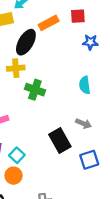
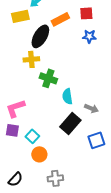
blue star: (90, 42) -> (89, 36), moved
cyan semicircle: (85, 85) -> (67, 96), moved
black rectangle: (60, 141) -> (70, 123), turned 70
orange circle: (13, 176) -> (39, 154), moved

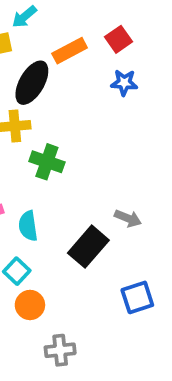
red square: (86, 13) -> (119, 39), turned -32
cyan semicircle: (67, 96) -> (28, 226), moved
blue square: (96, 140) -> (137, 297), moved

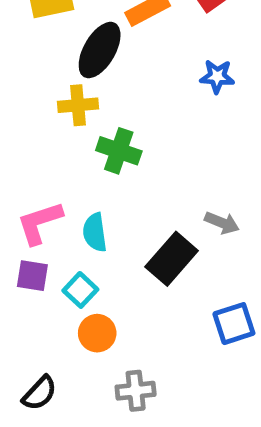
blue star: (124, 83) -> (217, 76), moved

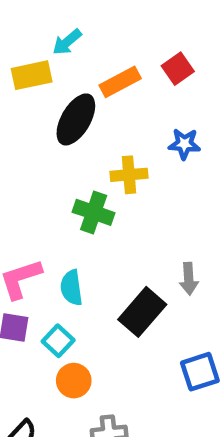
yellow cross: (78, 105) -> (129, 175), moved
gray arrow: (222, 223) -> (189, 279), turned 64

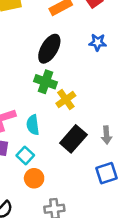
black ellipse: (76, 119) -> (49, 49), moved
yellow cross: (129, 175) -> (66, 100), moved, turned -30
gray arrow: (189, 279) -> (106, 135), moved

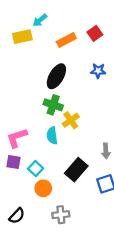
cyan semicircle: (33, 125) -> (52, 136), moved
black rectangle: (73, 139) -> (76, 170), moved

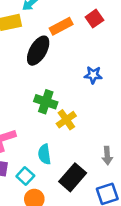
blue star: (98, 71) -> (93, 75), moved
black ellipse: (56, 76) -> (38, 51), moved
cyan semicircle: (52, 136) -> (45, 154), moved

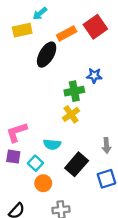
red square: (94, 19) -> (95, 27), size x1.5
green cross: (46, 102) -> (74, 91), moved, turned -30
cyan semicircle: (45, 154) -> (52, 144), turned -77

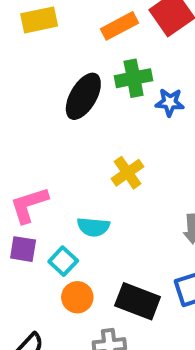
black ellipse: (47, 55) -> (83, 96), moved
green cross: (74, 91) -> (134, 78), moved
black rectangle: (77, 164) -> (138, 301), moved, turned 70

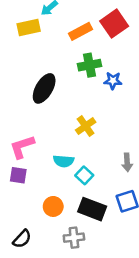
black ellipse: (83, 96) -> (44, 88), moved
cyan square: (63, 261) -> (84, 175), moved

